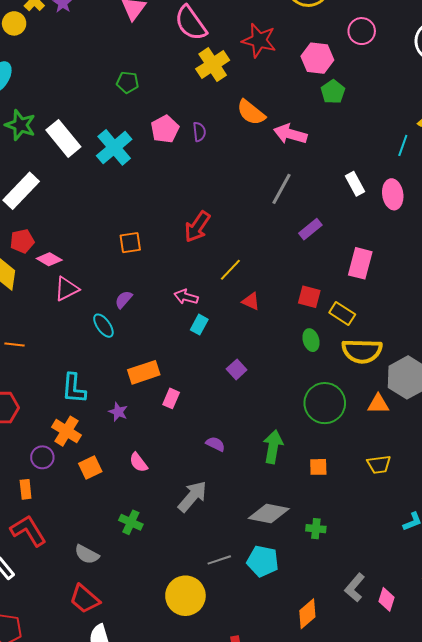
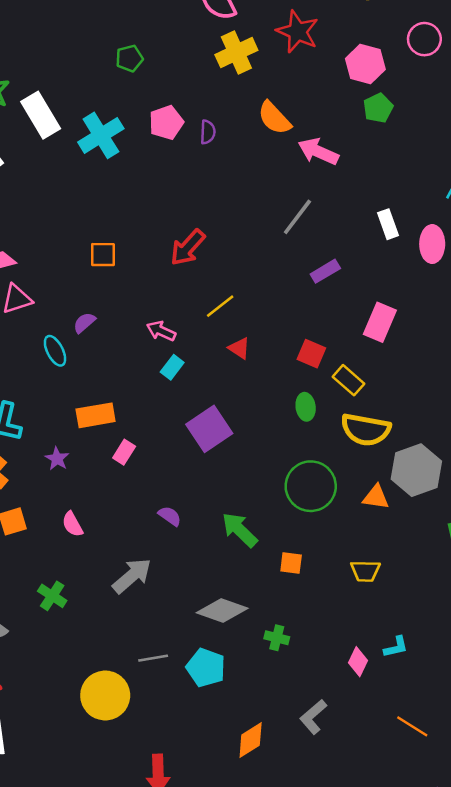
green pentagon: (128, 82) -> (129, 58), turned -30
purple square: (237, 369) -> (209, 429), size x1.8
green arrow: (273, 447) -> (240, 530), turned -64
pink diamond: (386, 599) -> (358, 662), moved

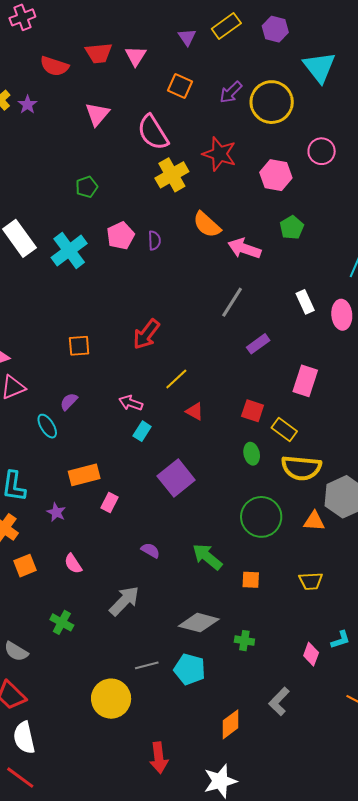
green pentagon: (378, 108) -> (292, 228), moved

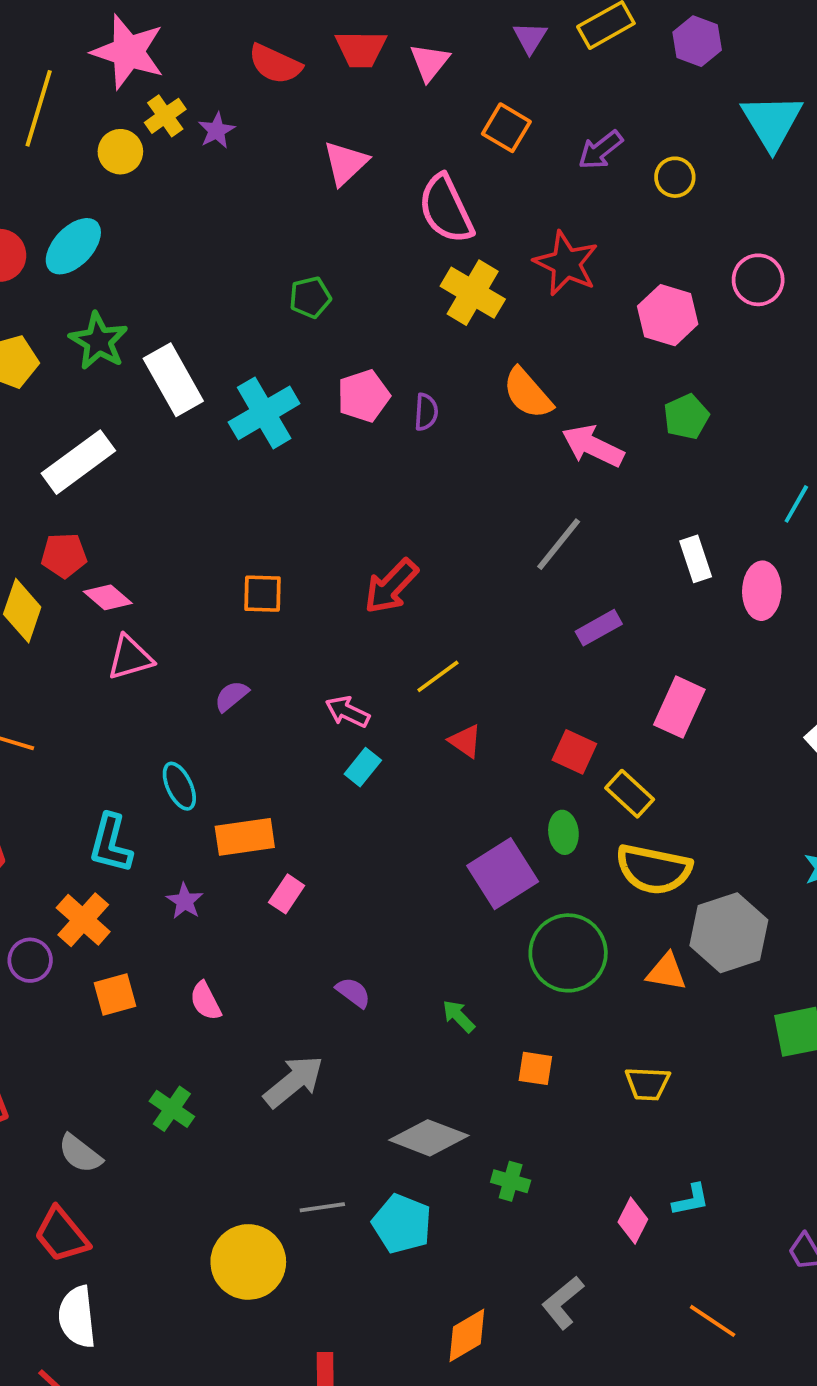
yellow circle: (272, 102) -> (675, 177), size x0.5
yellow cross: (172, 175) -> (473, 293), turned -36
cyan ellipse: (47, 426) -> (179, 786), moved
purple square: (176, 478) -> (503, 874), moved
green arrow: (207, 557) -> (459, 1016), size x0.6

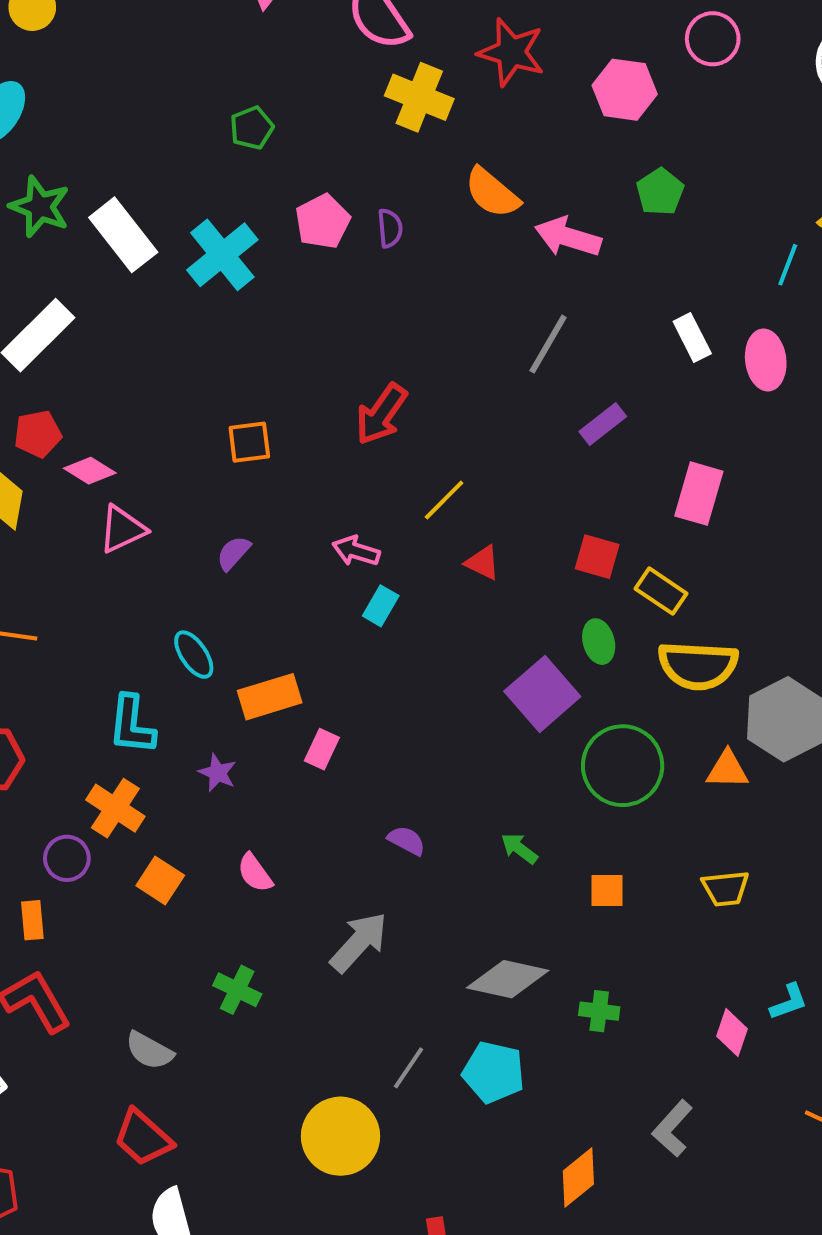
orange square: (115, 995) -> (160, 880), turned -33
gray line: (322, 1207) -> (408, 1068), turned -39

